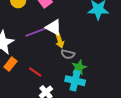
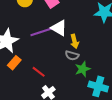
yellow arrow: (60, 41) -> (74, 41), moved
cyan cross: (75, 81) -> (98, 86), moved

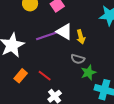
yellow arrow: (74, 41) -> (81, 37), moved
orange rectangle: (14, 63) -> (21, 76), moved

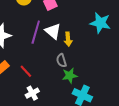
purple line: (48, 35) -> (36, 32), turned -65
gray semicircle: (78, 59) -> (61, 60), turned 48

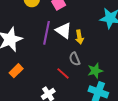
red line: (26, 71) -> (63, 73), moved
green star: (70, 76) -> (95, 71), moved

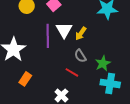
white triangle: (64, 30) -> (64, 30), turned 36
yellow arrow: (79, 37) -> (81, 34), turned 56

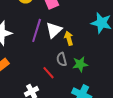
yellow arrow: (81, 34) -> (69, 38), turned 112
green star: (103, 63) -> (80, 64), moved

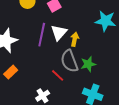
yellow arrow: (69, 38) -> (75, 39), turned 32
gray semicircle: (62, 59) -> (69, 61), size x1.6

